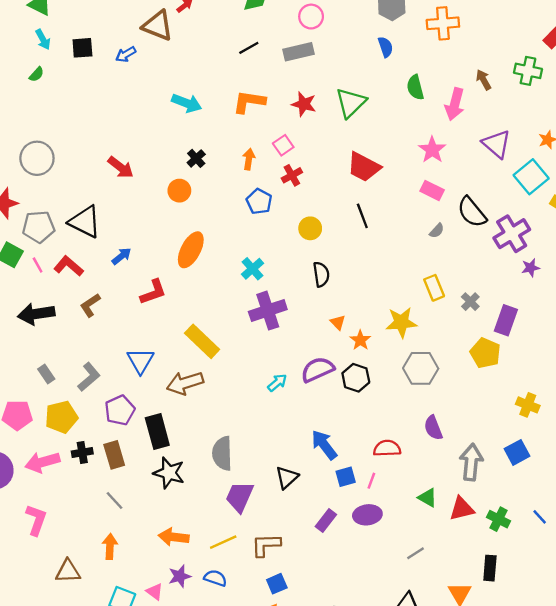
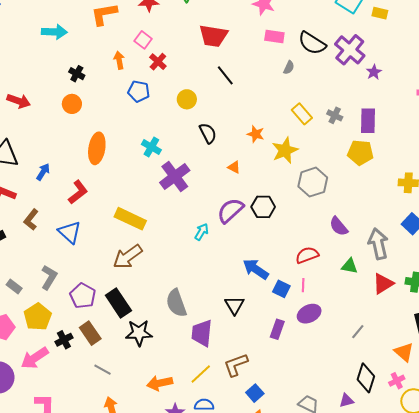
orange star: (360, 340) -> (256, 134), moved
blue triangle: (140, 361) -> (70, 232), moved
blue square: (346, 477) -> (281, 289), turned -30
green triangle: (428, 498) -> (350, 266), moved

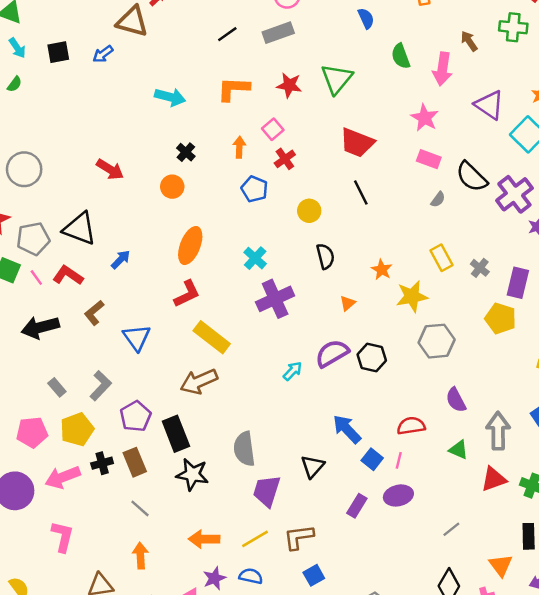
orange triangle: (234, 167) -> (348, 303), turned 40
red L-shape: (78, 192) -> (187, 294), moved

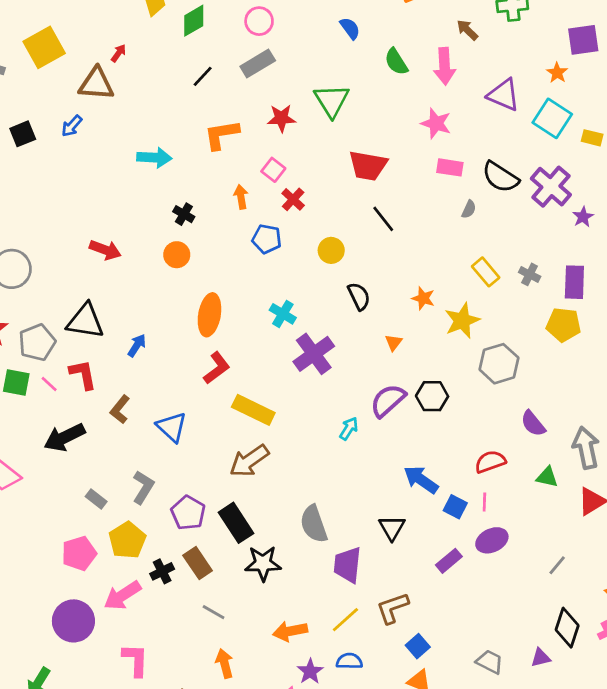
red L-shape: (68, 275) -> (83, 375), turned 56
purple rectangle: (357, 506) -> (449, 561), turned 30

